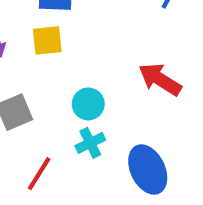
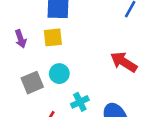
cyan circle: (88, 104) -> (59, 74), moved

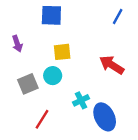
yellow square: (53, 37) -> (62, 52), moved
cyan cross: (80, 102) -> (81, 100), moved

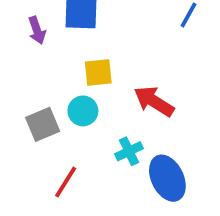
purple arrow: (17, 44) -> (37, 30), moved
red arrow: (112, 65) -> (154, 101), moved

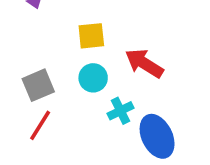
cyan circle: (83, 111) -> (93, 78), moved
red line: (66, 182) -> (40, 125), moved

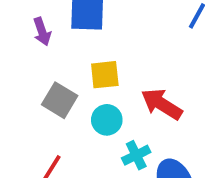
gray square: (38, 85) -> (60, 100), moved, turned -36

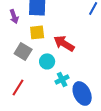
yellow square: (105, 75) -> (37, 32), moved
red arrow: (162, 104) -> (64, 43), moved

